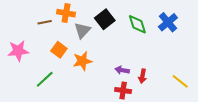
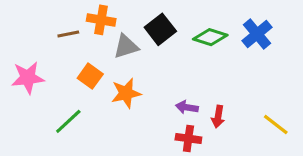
green diamond: (137, 24) -> (210, 37), turned -55
gray triangle: (82, 30) -> (126, 46), turned 30

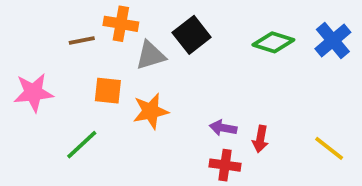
blue cross: (257, 34) -> (333, 40), moved
green diamond: (210, 37) -> (273, 42), moved
orange square: (90, 76) -> (108, 91), turned -30

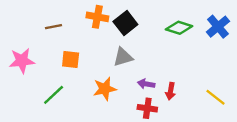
orange cross: (121, 24) -> (97, 17), moved
gray triangle: (151, 55) -> (123, 57), moved
orange star: (151, 111) -> (105, 89), moved

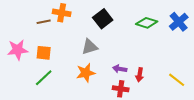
orange cross: (97, 17) -> (62, 13), moved
gray triangle: (123, 57) -> (90, 47), moved
orange square: (71, 60) -> (44, 53), moved

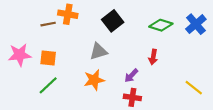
purple arrow: (120, 69) -> (131, 76), turned -56
red arrow: (140, 75) -> (153, 57), moved

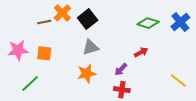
orange cross: (68, 14) -> (62, 13), turned 36
black square: (113, 21) -> (88, 19), moved
red arrow: (153, 57) -> (141, 52), turned -128
green line: (48, 85) -> (30, 84), moved

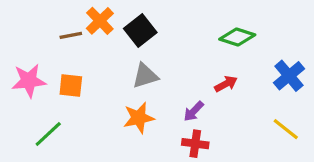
blue cross: (180, 22) -> (289, 76), moved

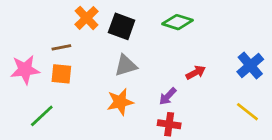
black square: (140, 31) -> (122, 26), turned -32
brown line: (71, 35) -> (61, 47), moved
green diamond: (237, 37) -> (177, 22), moved

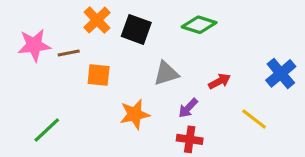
gray triangle: (126, 65) -> (166, 73), moved
pink star: (25, 70) -> (34, 45), moved
orange square: (61, 74) -> (99, 75), moved
yellow line: (247, 112) -> (254, 119), moved

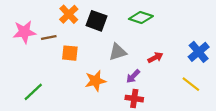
yellow line: (254, 119) -> (191, 84), moved

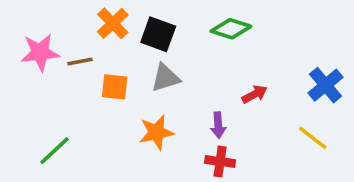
gray triangle: (118, 52) -> (165, 78), moved
purple arrow: (133, 76) -> (218, 125), turned -48

